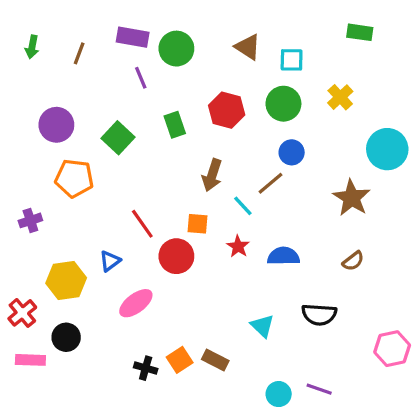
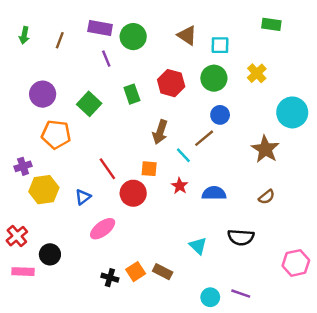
yellow hexagon: (66, 280) -> (44, 190), moved

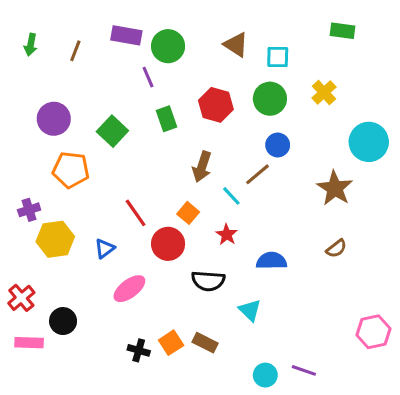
purple line: (106, 59) -> (148, 77), moved
orange square: (149, 169) -> (188, 213), turned 35
blue semicircle: (214, 193) -> (271, 261), moved
black semicircle: (241, 237) -> (208, 281), moved

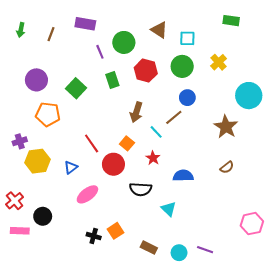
green circle: (168, 46) -> (124, 42), moved
brown rectangle: (205, 343) -> (149, 247), moved

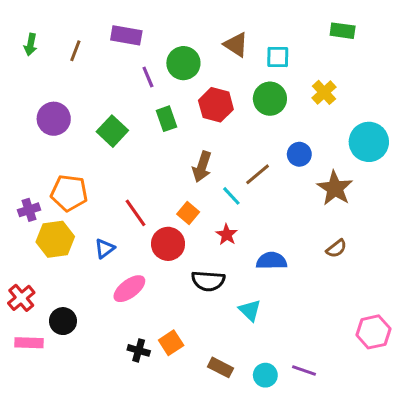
blue circle: (187, 98) -> (299, 154), moved
orange pentagon: (48, 114) -> (69, 193), moved

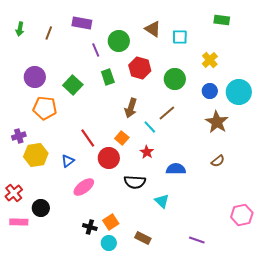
green circle: (270, 99) -> (175, 79), moved
blue circle: (299, 154) -> (210, 91), moved
orange pentagon: (69, 193) -> (45, 108), moved
cyan circle: (265, 375) -> (109, 243), moved

